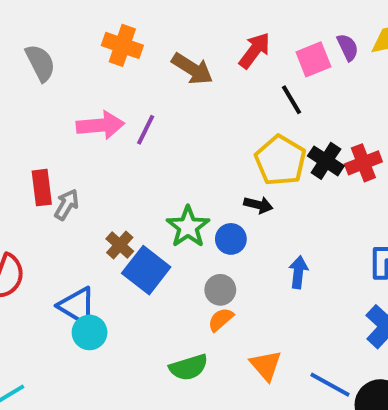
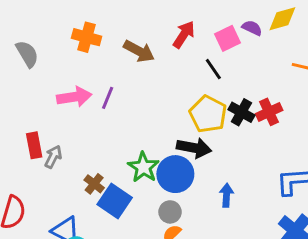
purple semicircle: (348, 47) -> (252, 28), turned -36
black arrow: (258, 205) -> (194, 148), size x1.6
blue circle: (231, 239) -> (175, 174), size x1.6

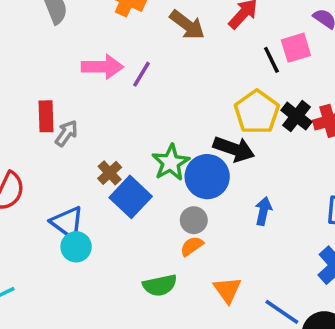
pink square: (227, 38) -> (296, 48), moved

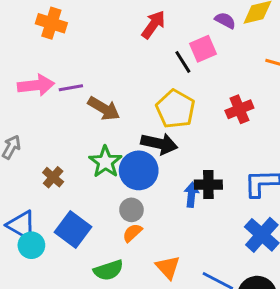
brown arrow: (187, 25) -> (104, 109), moved
purple line: (142, 74) -> (71, 88), turned 55
black cross: (297, 116) -> (208, 185), moved, turned -32
blue square: (131, 197) -> (73, 230), moved

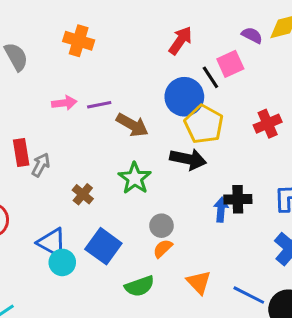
pink arrow: (36, 85) -> (64, 103), size x0.7
blue circle: (139, 170) -> (184, 97), moved

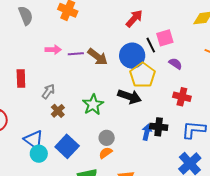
purple semicircle: (252, 35) -> (175, 64), moved
red cross: (268, 124) -> (182, 97), moved, turned 30
brown arrow: (132, 125) -> (98, 57), moved
gray arrow: (41, 165) -> (48, 91), moved

